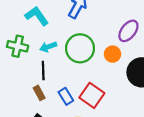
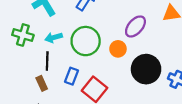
blue rectangle: (66, 96) -> (71, 76), moved, turned 49

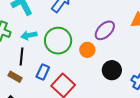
black circle: (146, 69) -> (112, 70), size x0.7
brown rectangle: (42, 83) -> (15, 77), turned -40

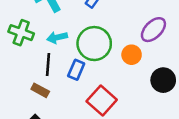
blue rectangle: (43, 72) -> (76, 70), moved

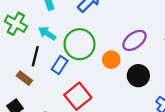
cyan arrow: (57, 37) -> (47, 33), turned 36
black circle: (163, 80) -> (138, 76), moved

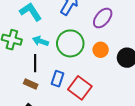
purple ellipse: (134, 40) -> (103, 18), moved
blue rectangle: (60, 65) -> (57, 79), moved

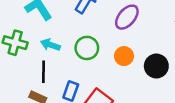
green circle: (70, 43) -> (87, 48), size x0.7

